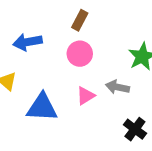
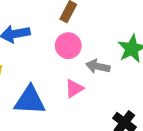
gray arrow: (117, 87) -> (98, 66), moved

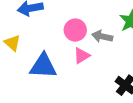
pink circle: (68, 46) -> (75, 30), moved

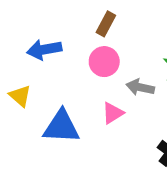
pink circle: (75, 30) -> (104, 62), moved

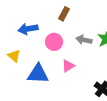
pink circle: (104, 62) -> (54, 42), moved
gray arrow: (140, 87) -> (84, 40), moved

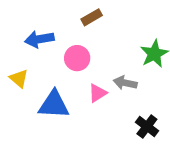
brown rectangle: (64, 14) -> (92, 17), turned 32
gray arrow: (84, 40) -> (125, 83), moved

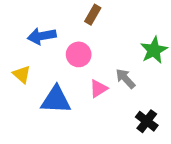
brown rectangle: (92, 17) -> (93, 15), turned -30
gray arrow: (125, 83) -> (125, 79), turned 35

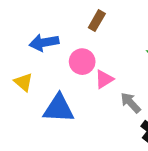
gray arrow: (125, 79) -> (131, 103), moved
pink triangle: (98, 89) -> (104, 79), moved

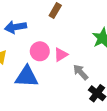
pink circle: (82, 62) -> (40, 51), moved

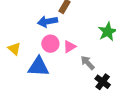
blue arrow: (16, 27) -> (47, 22), moved

